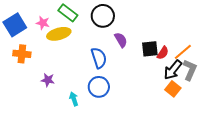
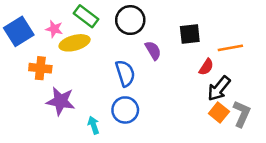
black square: (150, 49) -> (190, 34), moved
orange line: (183, 52) -> (230, 48), moved, turned 30
orange cross: (22, 54) -> (40, 68), moved
gray L-shape: (190, 70) -> (242, 114), moved
purple star: (48, 80) -> (61, 101), size x1.6

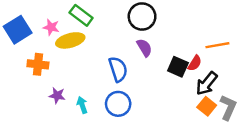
black circle: (130, 20) -> (142, 17), moved
black square: (190, 34) -> (178, 67), moved, turned 30
purple star: (61, 101) -> (57, 95), size x0.6
cyan arrow: (94, 125) -> (82, 105), moved

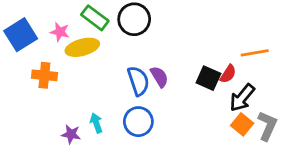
black circle: (142, 17) -> (134, 19), moved
purple semicircle: (144, 48) -> (159, 77), moved
purple star: (57, 95) -> (71, 134), moved

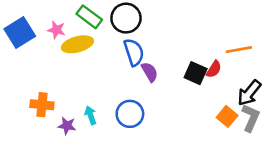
orange cross: (44, 75) -> (42, 105), moved
blue semicircle: (138, 81) -> (134, 52), moved
black arrow: (242, 98) -> (249, 93), moved

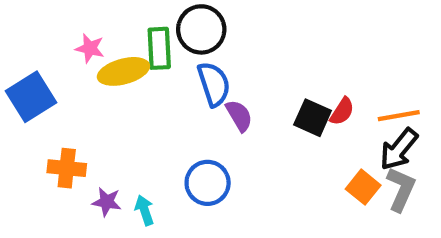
green rectangle: (89, 17) -> (159, 48), moved, turned 50
blue square: (20, 33) -> (31, 97), moved
orange line: (239, 50) -> (399, 116), moved
cyan arrow: (91, 115) -> (144, 210), moved

